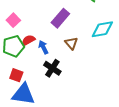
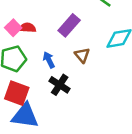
red semicircle: (28, 40) -> (27, 28), moved, turned 32
red square: (16, 75) -> (17, 93), size x1.5

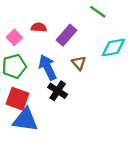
red semicircle: (27, 28) -> (39, 27), moved
blue arrow: (49, 60) -> (48, 67), size x1.6

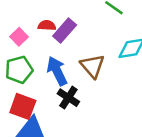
purple rectangle: (67, 35) -> (65, 30), moved
brown triangle: (79, 63) -> (92, 66), size x1.5

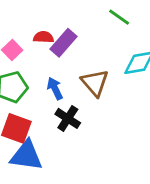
blue arrow: (57, 71) -> (55, 88), size x0.7

